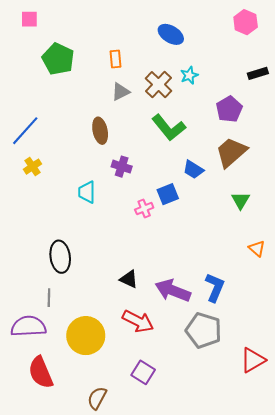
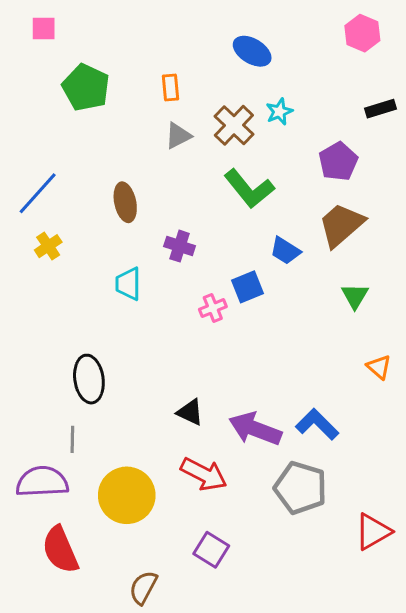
brown ellipse: (100, 131) -> (125, 202), moved
blue L-shape: (215, 287) -> (317, 424), turned -68

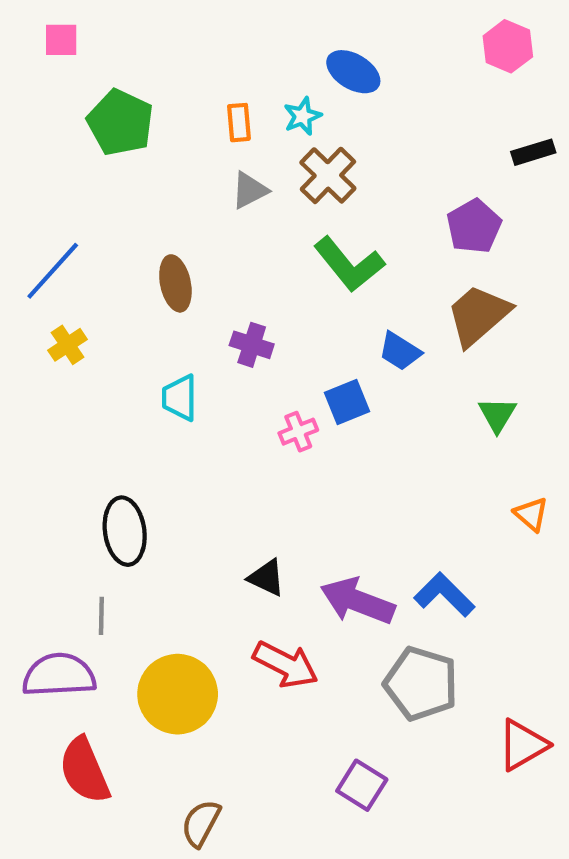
cyan star: (279, 112) -> (302, 116), moved
purple square: (211, 550) -> (362, 785), moved

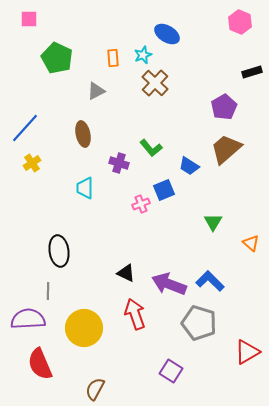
gray triangle: (250, 190) -> (96, 91), moved
green L-shape: (349, 264) -> (151, 148), moved, size x0.7
green triangle: (497, 415) -> (213, 222), moved
red arrow: (286, 664) -> (135, 314), turned -136

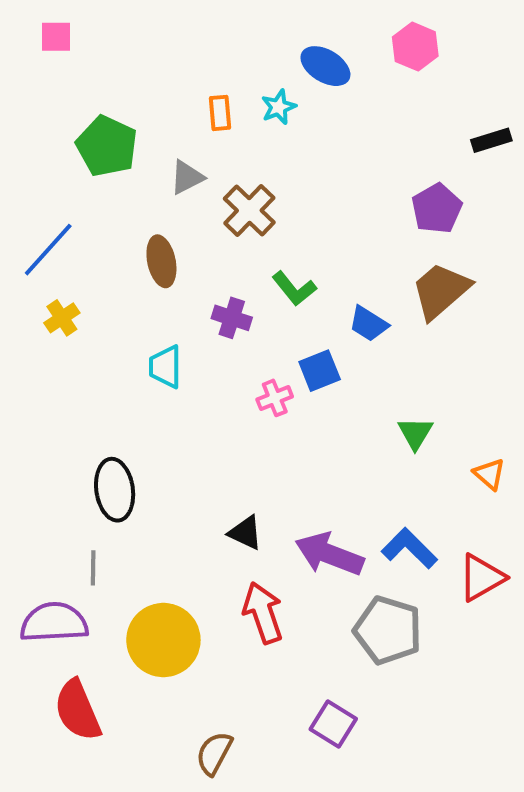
pink hexagon: (240, 22) -> (415, 47), moved
green pentagon: (57, 58) -> (107, 146), moved
brown cross: (155, 83) -> (249, 211), moved
red triangle: (247, 352) -> (482, 578), moved
brown semicircle: (95, 389) -> (214, 753), moved

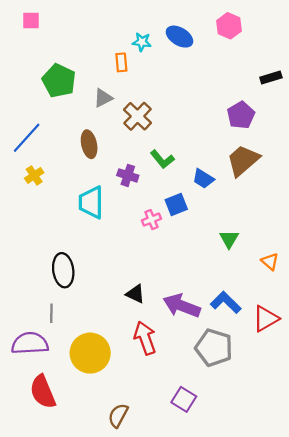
cyan star: (279, 107) -> (142, 42), moved, turned 30
cyan trapezoid: (165, 367) -> (91, 202), size x1.4

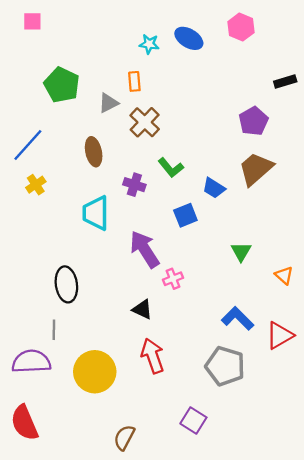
orange rectangle: (121, 62) -> (134, 81), moved
pink cross: (151, 220) -> (173, 279), moved
purple arrow: (182, 306) -> (145, 249), moved, turned 36
red semicircle: (43, 392) -> (24, 423), moved

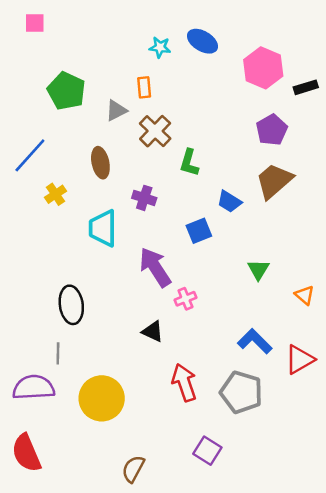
pink hexagon: (241, 27) -> (263, 68), moved, size x1.4
green L-shape: (171, 168) -> (189, 163), moved, turned 55
yellow cross: (36, 185) -> (55, 194), moved
red arrow: (153, 356) -> (184, 383), moved

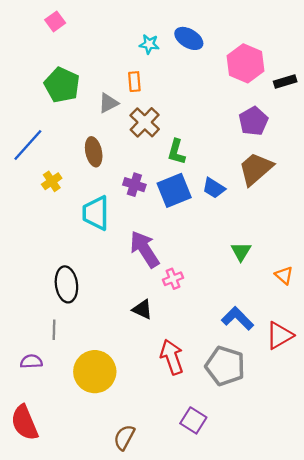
pink square: (35, 23) -> (55, 21), moved, turned -36
blue square: (199, 231) -> (174, 190), moved, size x1.4
purple semicircle: (34, 387) -> (31, 361), size x0.6

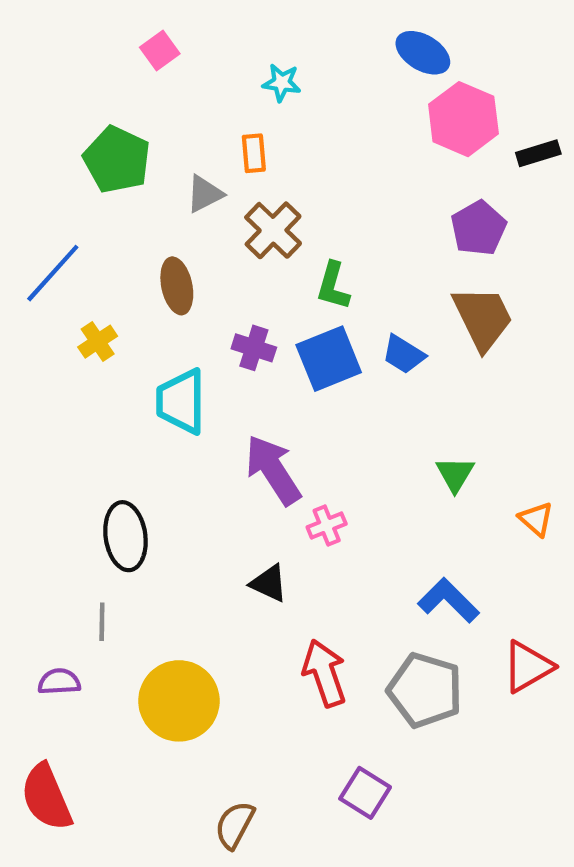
pink square: (55, 21) -> (160, 51), moved
blue ellipse: (189, 38) -> (423, 53), moved
brown trapezoid: (256, 169) -> (483, 318), turned 105
red triangle: (279, 335) -> (528, 667), moved

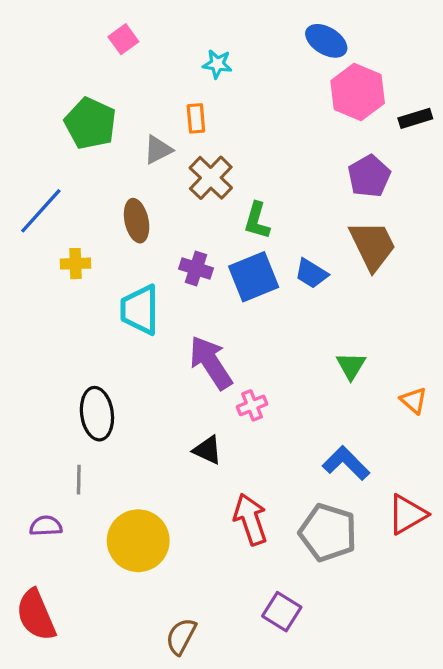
yellow cross: (98, 342) -> (76, 264), turned 32

